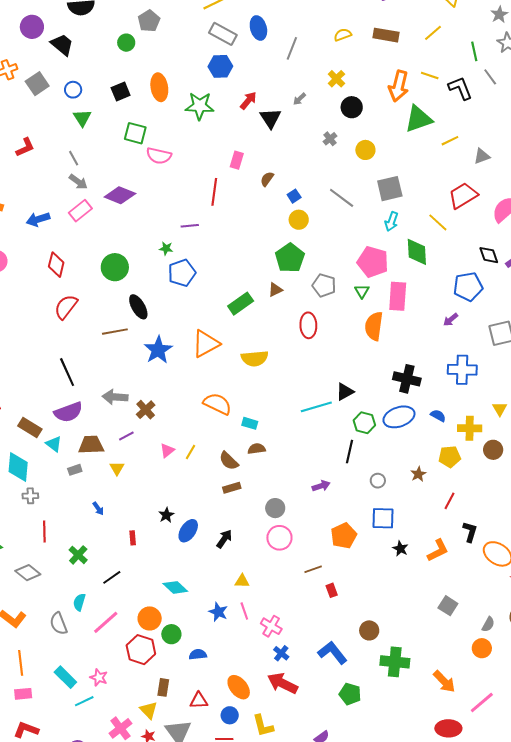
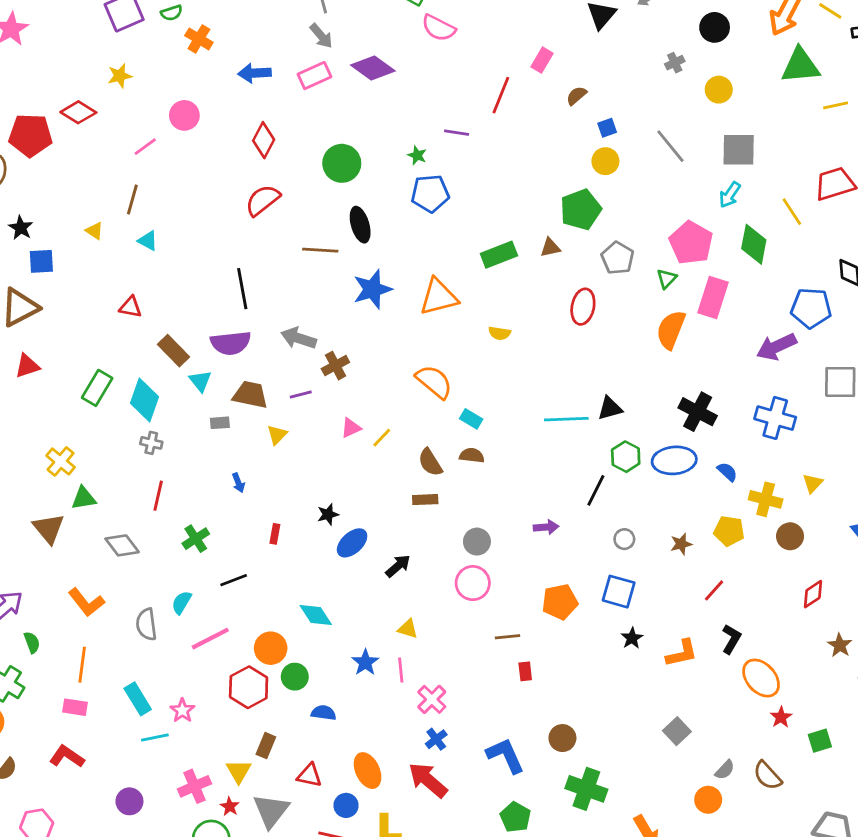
purple arrow: (451, 320) -> (776, 347), size x1.8
yellow semicircle: (255, 358) -> (500, 333), size x0.6

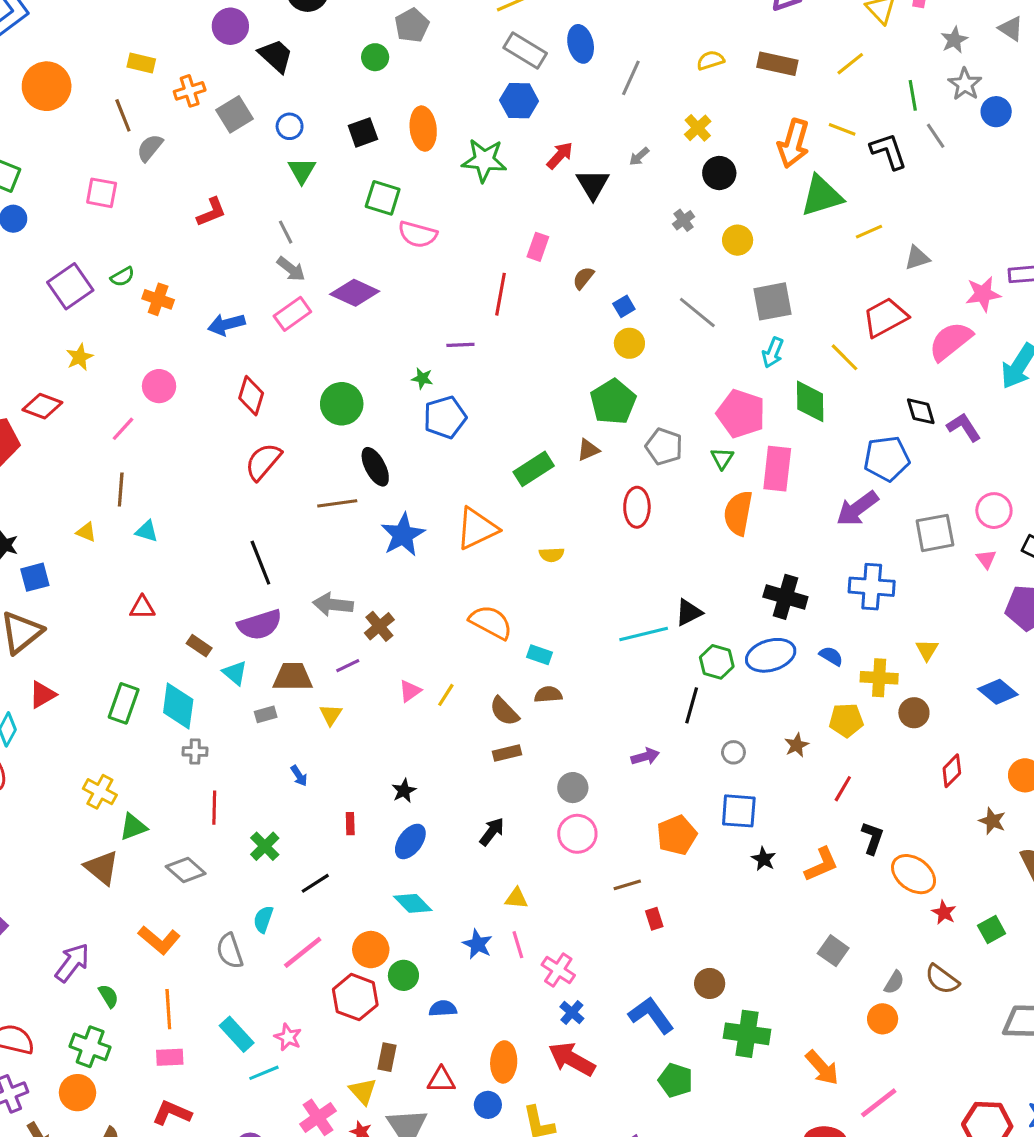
brown rectangle: (174, 351) -> (199, 646), size x0.7
blue ellipse: (352, 543) -> (410, 841), moved
orange ellipse: (368, 771) -> (504, 1062), turned 40

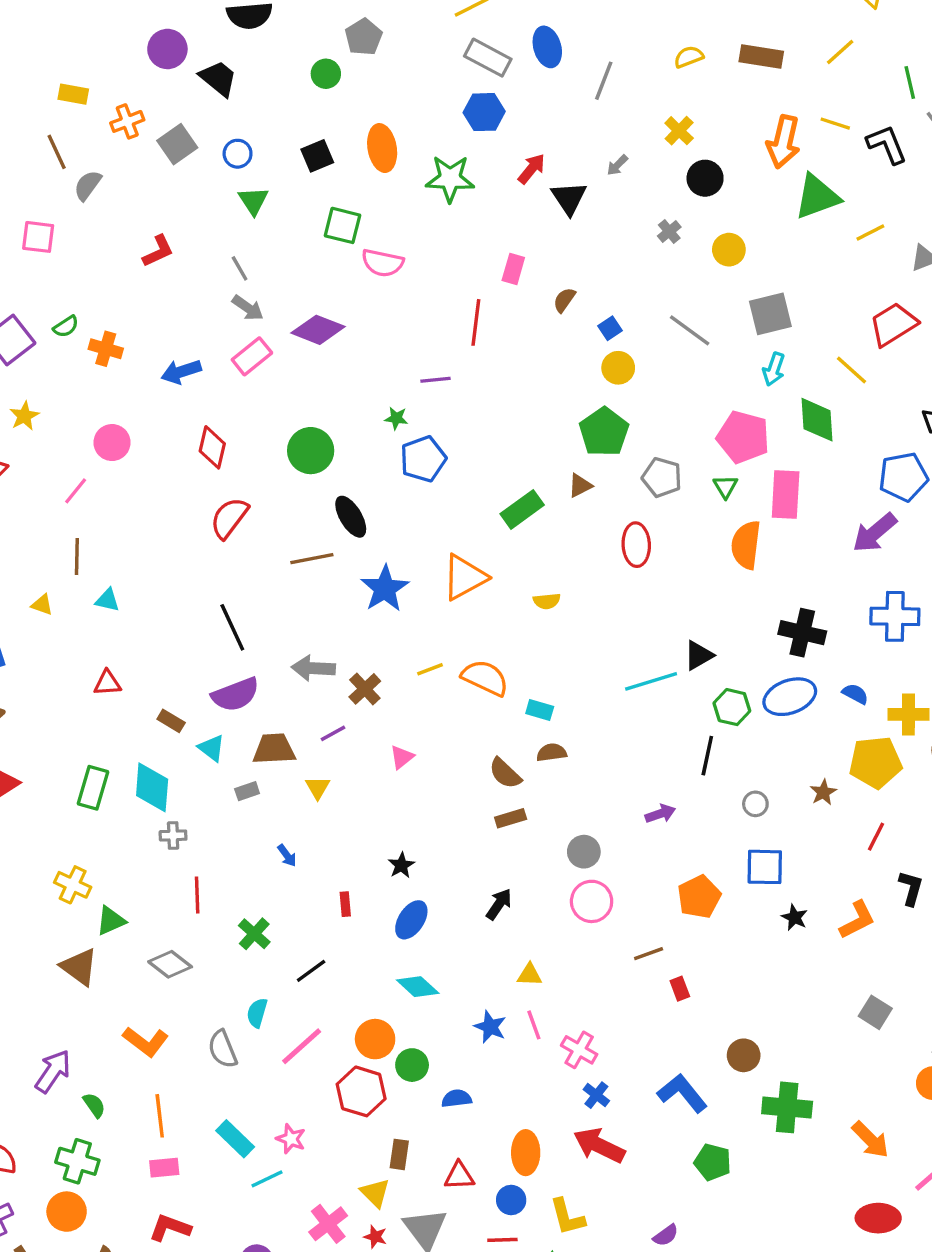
yellow line: (446, 695) -> (430, 669), moved, turned 40
yellow pentagon: (846, 720) -> (875, 762), size x1.4

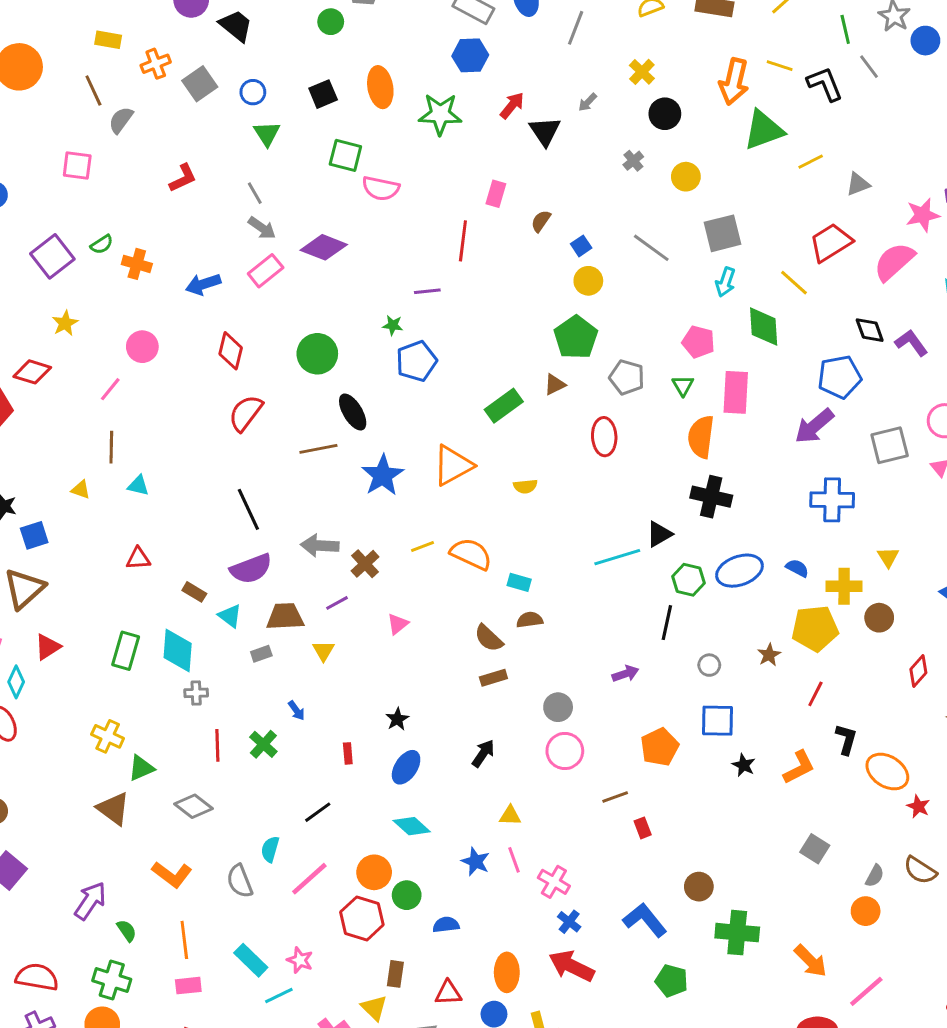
pink pentagon: (743, 437) -> (698, 342), size x0.7
black cross: (802, 633) -> (711, 497), moved
green cross: (254, 934) -> (263, 744), moved

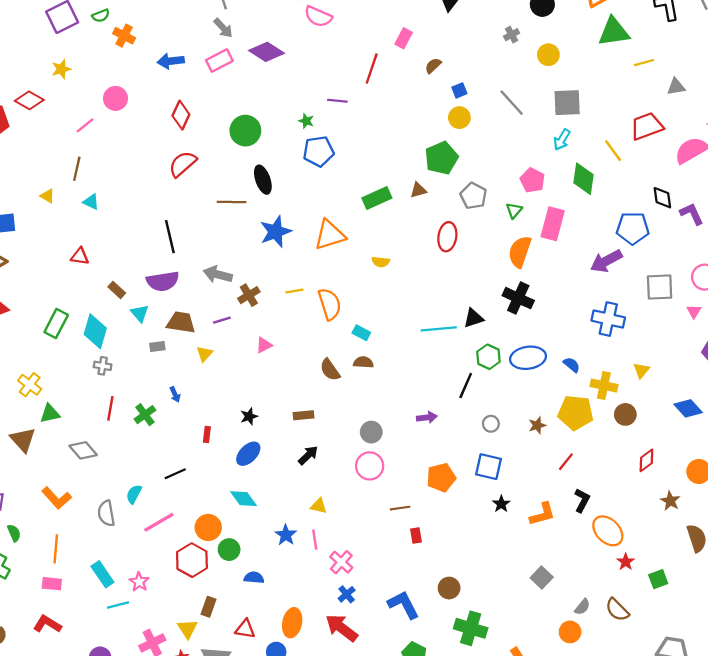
orange semicircle: (471, 554) -> (330, 304), turned 36
brown rectangle: (493, 678) -> (304, 415), moved

